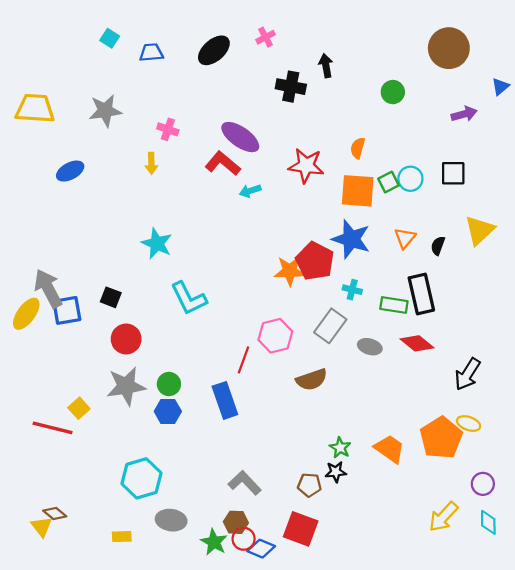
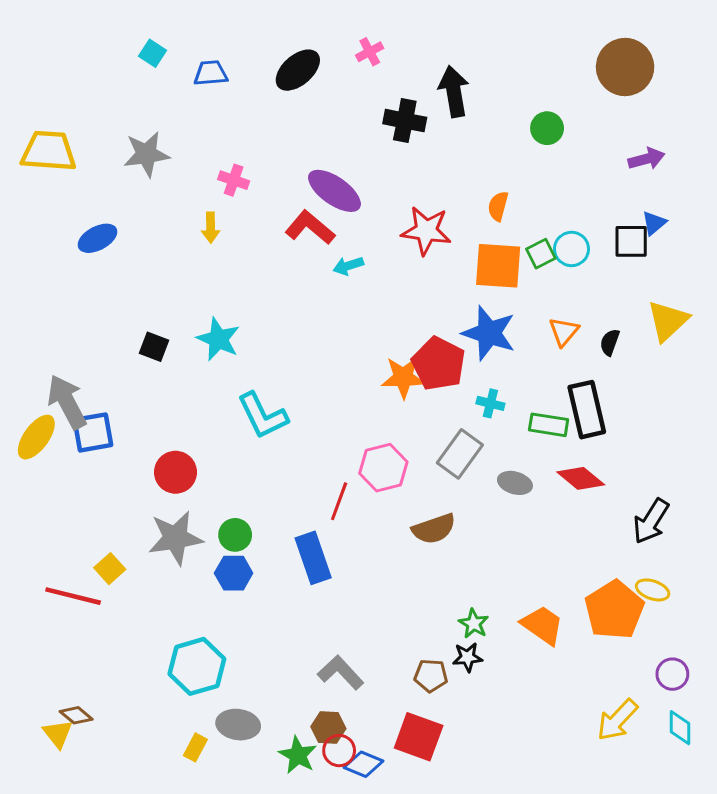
black arrow: (326, 66) -> (454, 91), size x1.5
blue triangle: (500, 87) -> (654, 223), moved
black square: (111, 297) -> (154, 347), moved
yellow rectangle: (122, 537) -> (195, 747), moved, turned -60

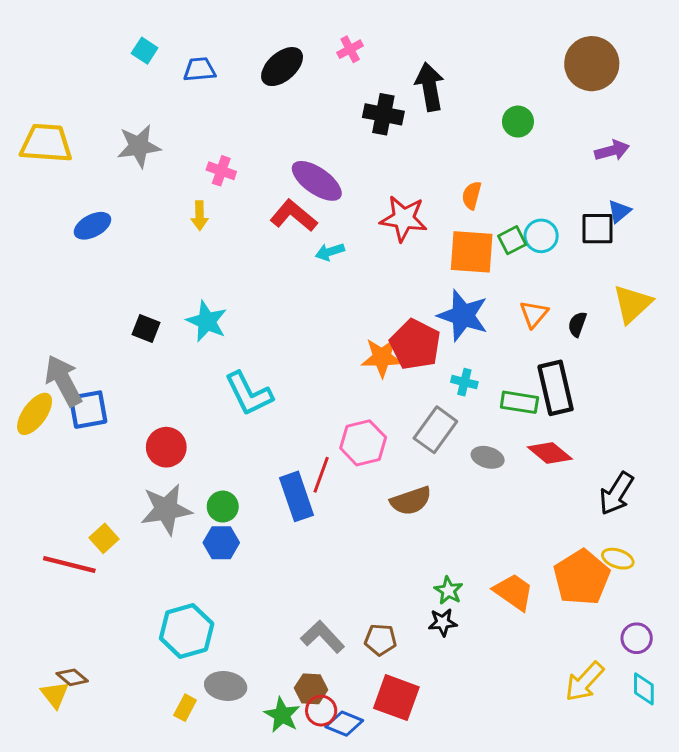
blue rectangle: (313, 558) -> (297, 496), moved
brown pentagon: (431, 676) -> (380, 640), moved

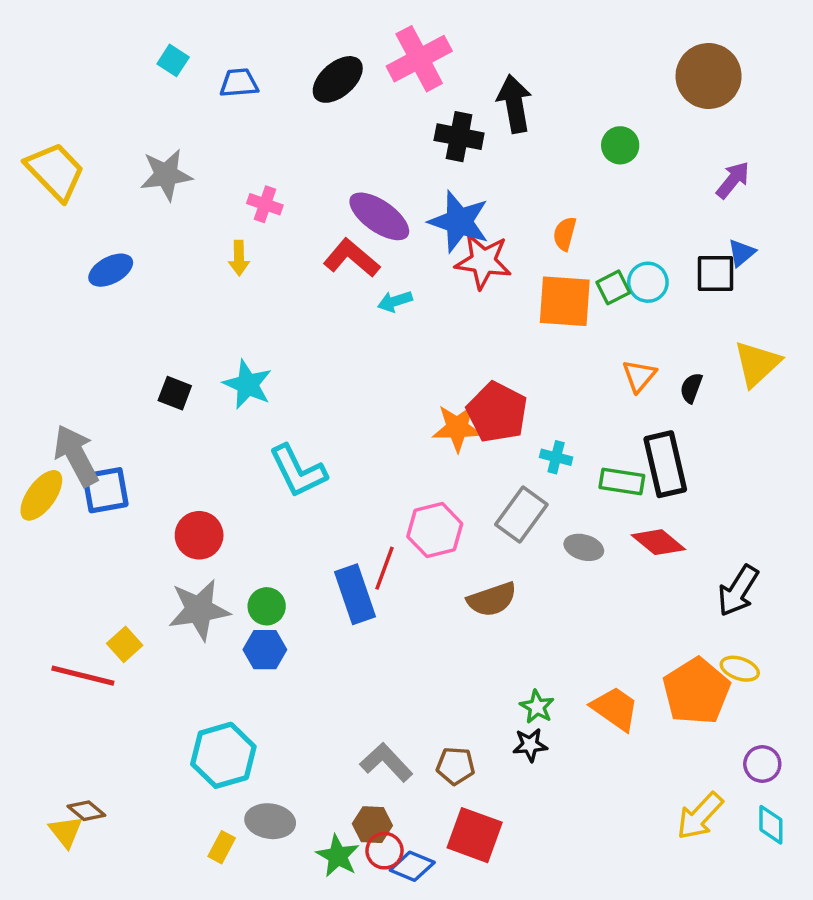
pink cross: (350, 49) -> (419, 59), size x2.0
yellow trapezoid: (46, 143) -> (55, 171), turned 42
purple arrow: (612, 150) -> (733, 180), turned -36
blue star: (463, 315) -> (459, 222), moved

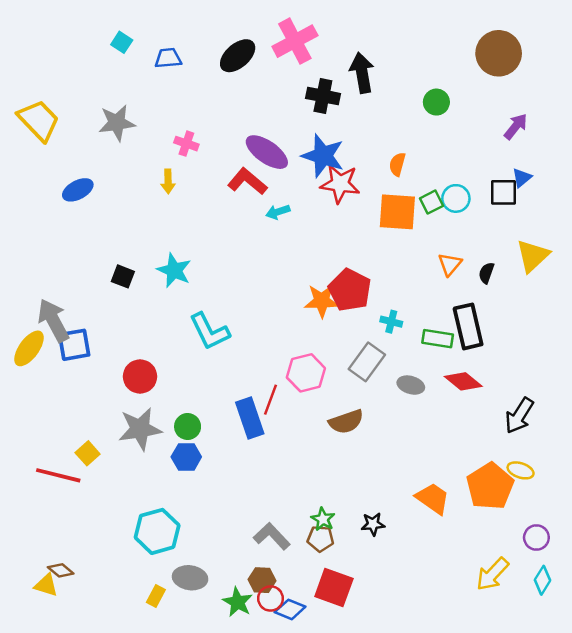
green star: (537, 707) -> (323, 519), moved
cyan diamond: (771, 825) -> (543, 580), turned 32
yellow triangle: (66, 832) -> (46, 585), turned -35

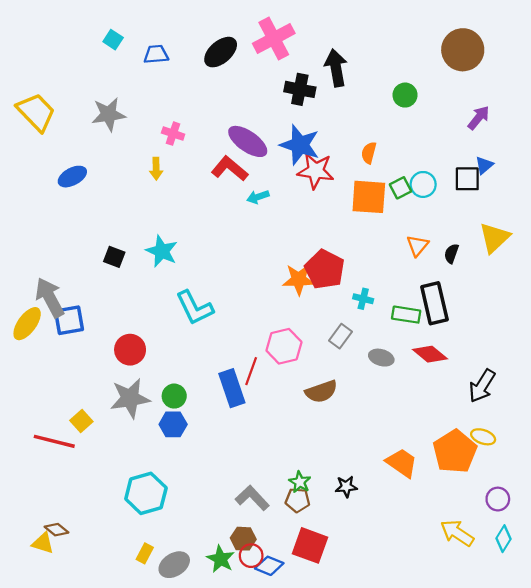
gray rectangle: (367, 362) -> (341, 336), size x0.7
yellow arrow: (492, 574) -> (457, 533), turned 80
gray ellipse: (190, 578) -> (174, 565), moved, turned -40

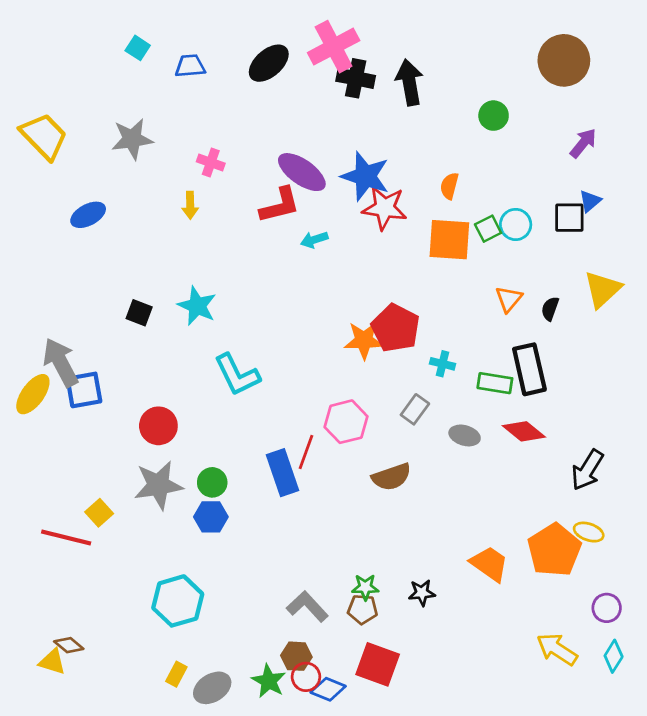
black cross: (300, 89) -> (356, 78), moved
red L-shape: (230, 169) -> (280, 205), turned 126
green star: (300, 482) -> (365, 587), turned -30

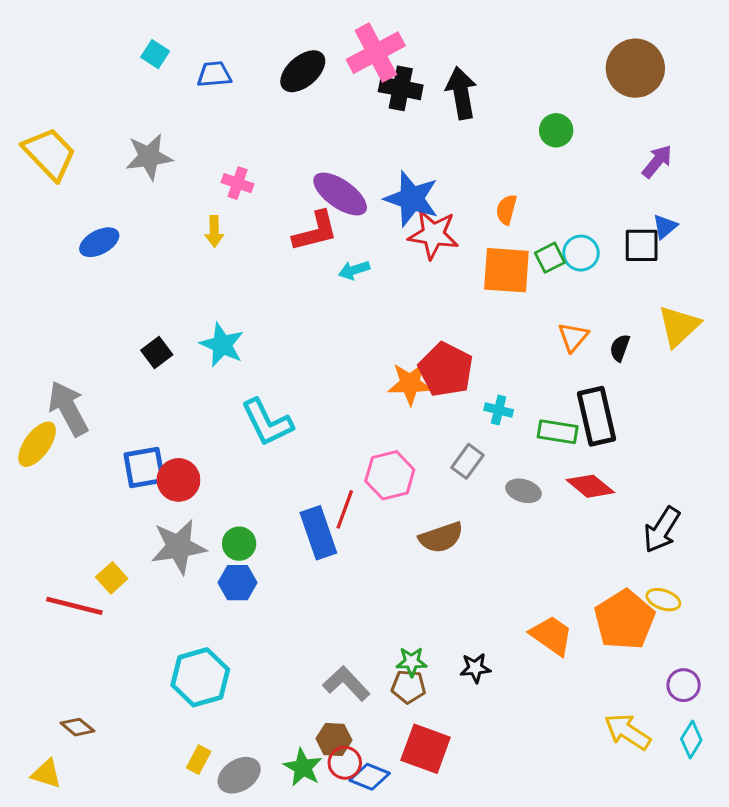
black square: (139, 313) -> (157, 353), turned 32
blue square: (84, 390) -> (144, 468), moved
yellow triangle: (52, 662) -> (46, 774), moved

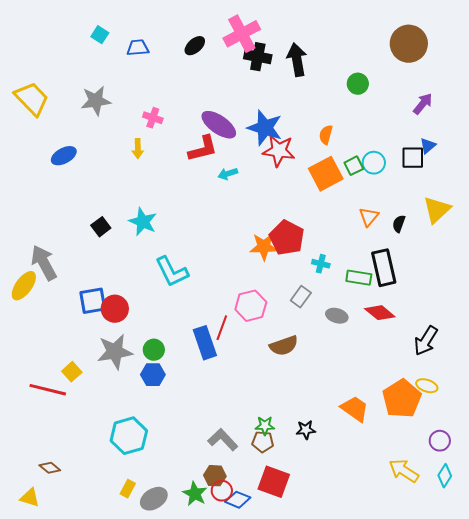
black ellipse: (303, 71) -> (195, 46), size x0.7
orange square: (506, 270) -> (326, 174), turned -32

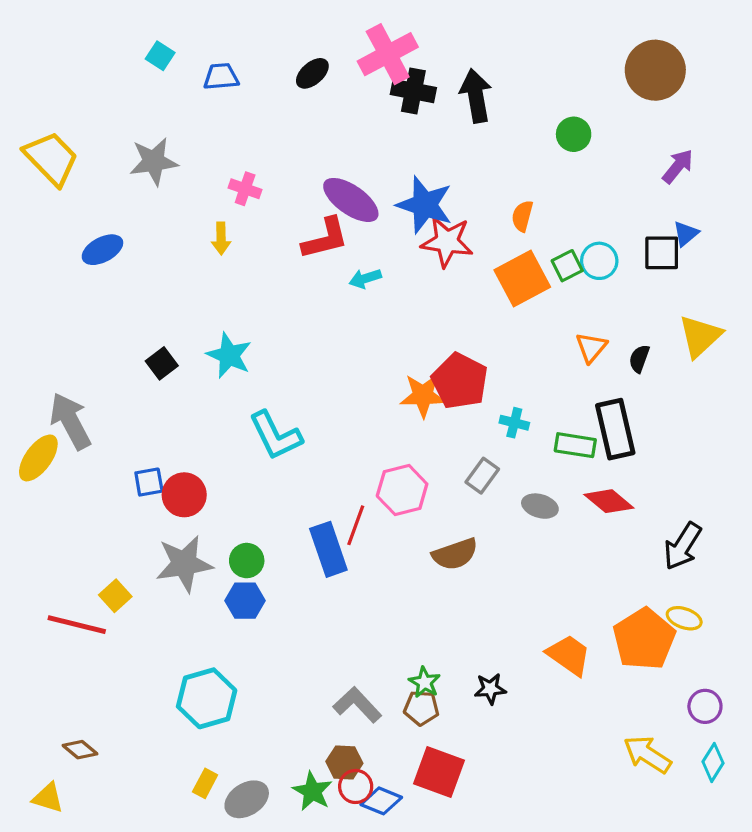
blue square: (93, 301) -> (149, 482), size x0.7
green star: (265, 426) -> (425, 682), turned 30

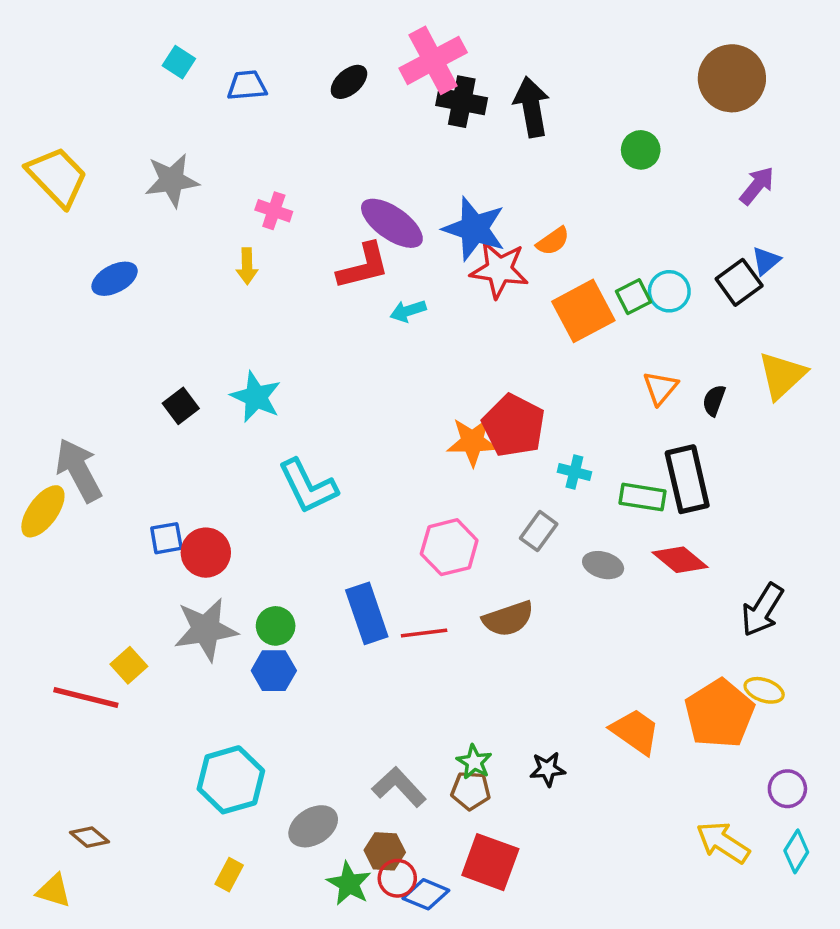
orange semicircle: (522, 216) -> (553, 241), moved, turned -140
black square: (662, 253) -> (739, 282), turned -36
red line: (356, 525) -> (424, 633), moved, turned 63
gray ellipse: (247, 799) -> (313, 826), moved

